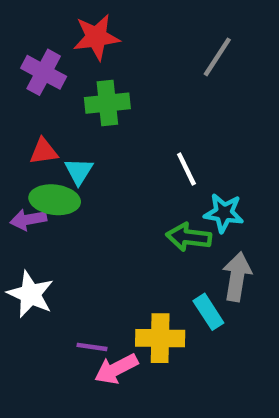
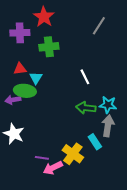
red star: (96, 37) -> (44, 17), turned -30
purple cross: (44, 72) -> (20, 33), turned -30
cyan star: (224, 213) -> (108, 105), moved
yellow cross: (160, 338) -> (73, 154), turned 35

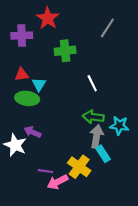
green cross: (49, 47) -> (65, 51), moved
purple arrow: (13, 100) -> (33, 132), moved, turned 35
cyan star: (108, 105) -> (119, 126), moved
gray arrow: (108, 126) -> (97, 136), moved

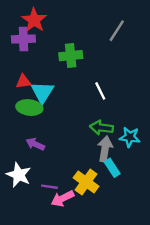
red star: (48, 18) -> (34, 20), moved
cyan triangle: (39, 84) -> (42, 92), size x1.5
white star: (15, 145) -> (19, 175), moved

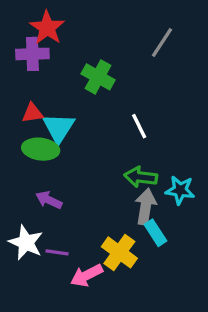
green cross: (71, 56) -> (98, 77), turned 35
purple line: (49, 187) -> (57, 252), moved

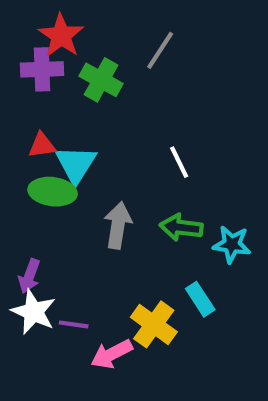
gray line: (162, 42) -> (160, 50), moved
green cross: (98, 77) -> (101, 80), moved
purple arrow: (49, 200) -> (29, 276), moved, turned -95
gray arrow: (146, 207) -> (118, 225), moved

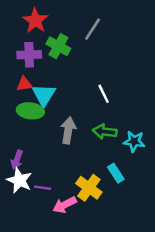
purple cross: (42, 69) -> (29, 55), moved

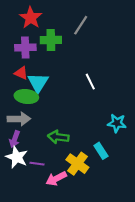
green cross: (58, 46) -> (51, 40), turned -30
red triangle: (24, 84) -> (21, 73), turned 32
gray arrow: (68, 130) -> (19, 119), moved, turned 80
green arrow: (105, 132) -> (58, 137), moved

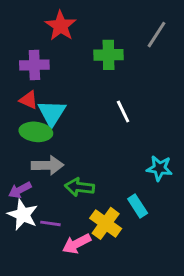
red star: (31, 18) -> (61, 26), moved
gray line: (81, 25) -> (156, 35), moved
green cross: (51, 40) -> (109, 55), moved
gray arrow: (19, 119) -> (47, 165), moved
purple arrow: (15, 139) -> (20, 190), turned 42

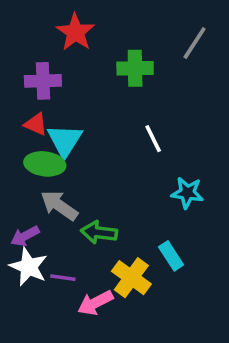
gray arrow: (47, 165) -> (59, 205), turned -144
cyan star: (159, 168) -> (187, 193), moved

